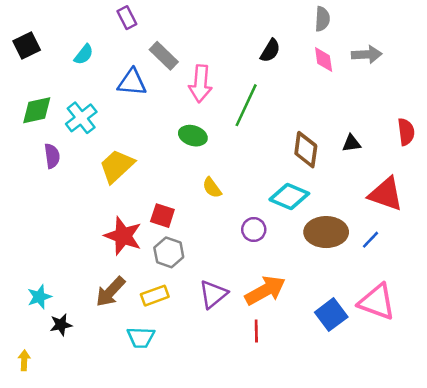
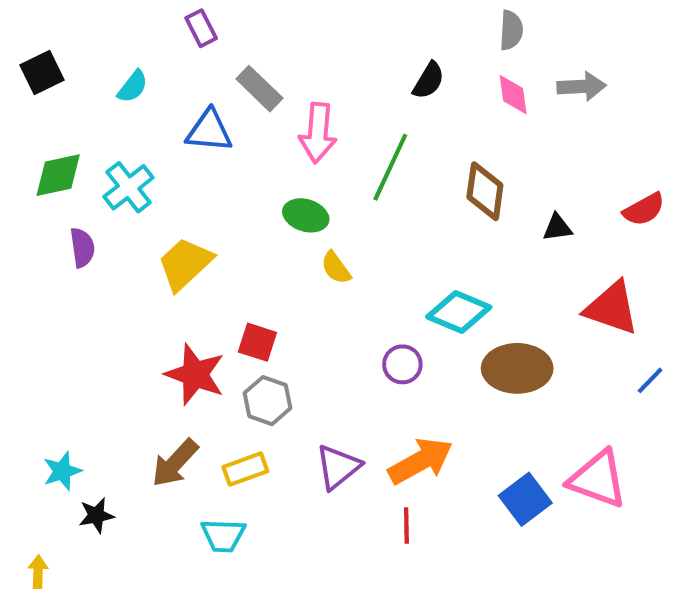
red semicircle: (406, 132) -> (644, 209), turned 68
brown diamond: (306, 150) -> (485, 191), moved
yellow semicircle: (212, 188) -> (336, 268), moved
blue line: (371, 240) -> (650, 380), moved

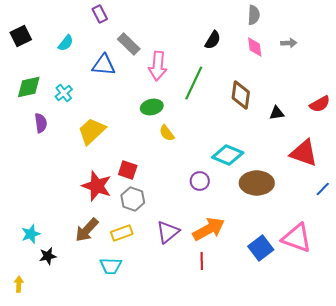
gray arrow: (582, 87) -> (289, 43), size x0.7
cyan cross: (129, 187) -> (64, 93), size x0.7
green ellipse: (306, 215) -> (152, 107), turned -30

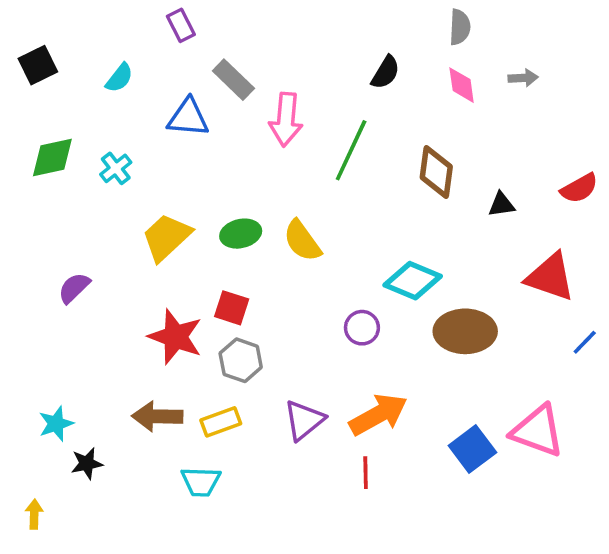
green ellipse: (152, 107) -> (241, 234), moved
purple semicircle: (41, 123) -> (74, 288), moved, turned -126
yellow semicircle: (167, 133) -> (302, 241), size x1.4
brown arrow: (87, 230) -> (157, 416), turned 48

